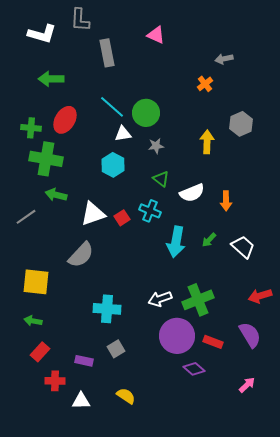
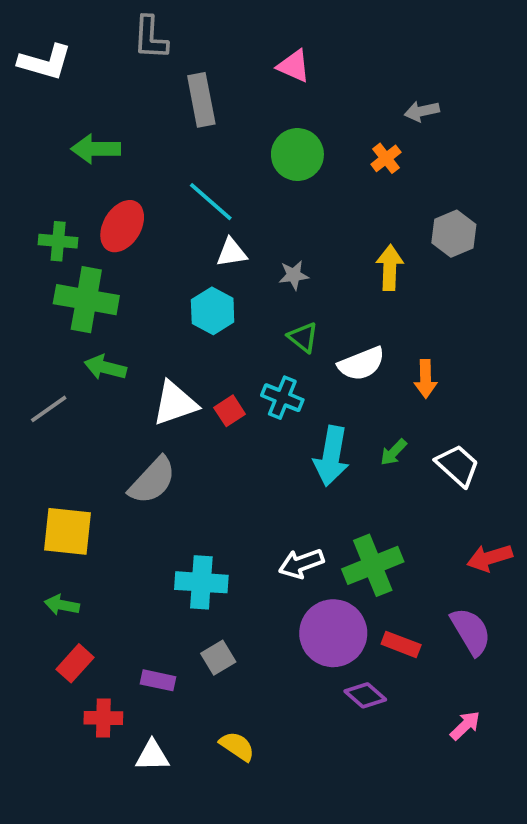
white L-shape: (42, 34) -> (45, 62), moved
green circle: (146, 113) -> (297, 155), moved

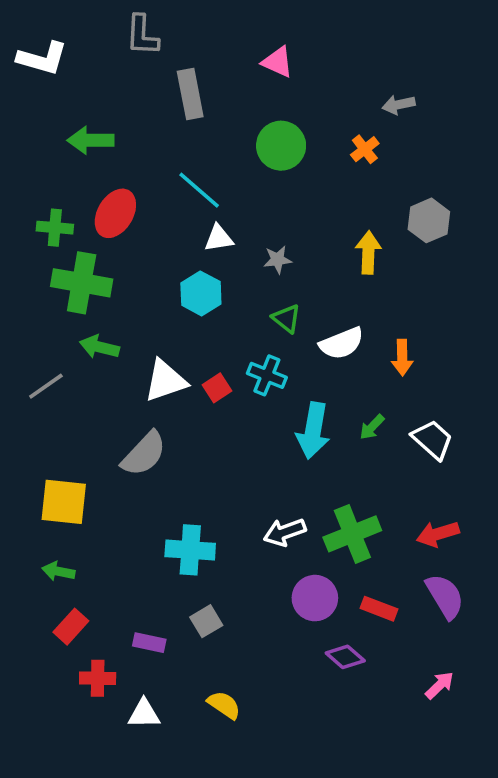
red arrow: (490, 558) -> (438, 534), moved
purple circle: (333, 633) -> (315, 598), size x0.7

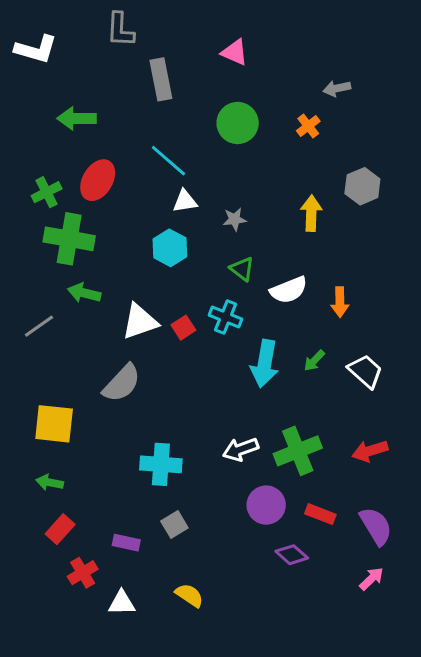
green cross: (55, 228) -> (47, 192), turned -32
purple semicircle: (445, 596) -> (376, 526), moved
red cross: (98, 678) -> (83, 573), turned -32

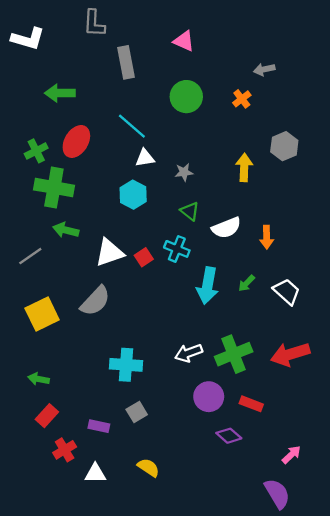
yellow square: (54, 424) -> (42, 314), moved, turned -32
red arrow: (370, 451) -> (290, 354), size x1.4
purple semicircle: (376, 526) -> (277, 494), moved

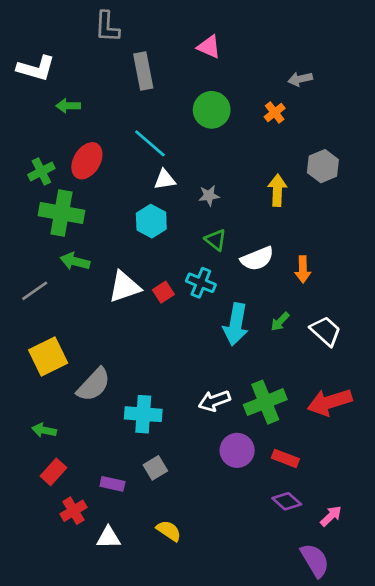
white L-shape: (28, 39) -> (36, 68), moved
green arrow: (60, 93) -> (68, 106), size x0.7
gray semicircle: (95, 301) -> (94, 385), moved
purple diamond: (229, 436) -> (287, 501), moved

